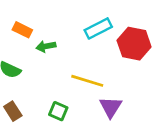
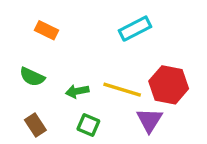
red hexagon: (134, 44) -> (169, 85), moved
green arrow: (46, 46) -> (77, 91), moved

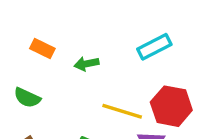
cyan rectangle: (135, 29) -> (154, 47), moved
green arrow: (77, 91) -> (86, 64), moved

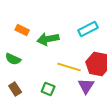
green arrow: (86, 64) -> (48, 39), size x1.5

